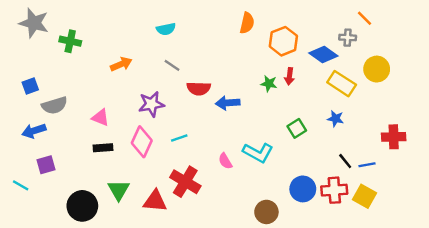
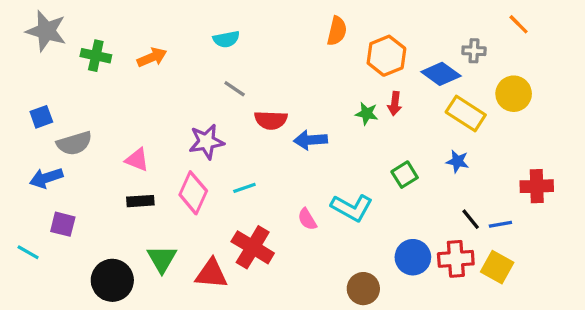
orange line: (365, 18) -> (519, 24), moved
orange arrow: (121, 64) -> (152, 57), moved
purple square: (46, 165) -> (63, 224), turned 30

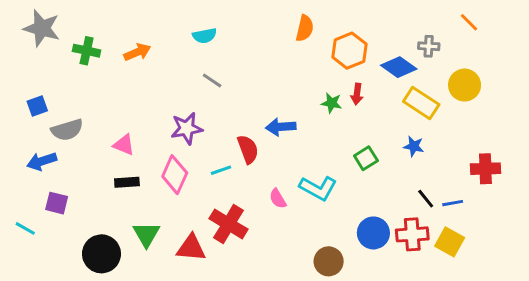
red semicircle: (271, 120) -> (248, 149), moved, turned -112

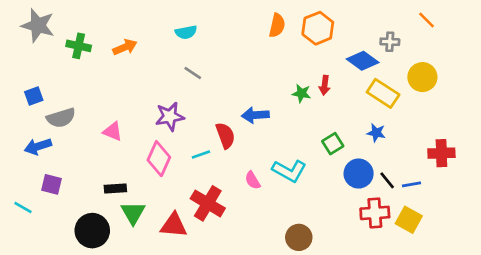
orange hexagon: (349, 51) -> (318, 28), moved
black rectangle: (127, 182) -> (115, 188), moved
blue circle: (373, 233) -> (359, 174), moved

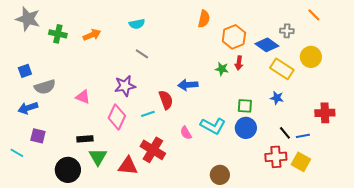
orange hexagon: (318, 28) -> (234, 37), moved
green square: (333, 144) -> (245, 106), turned 35
blue circle: (359, 174) -> (246, 128), moved

